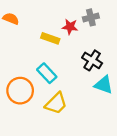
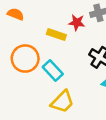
orange circle: (20, 91) -> (25, 59), moved

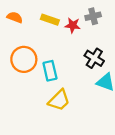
yellow rectangle: (56, 35) -> (50, 20), moved
cyan rectangle: (53, 71) -> (50, 71), turned 30

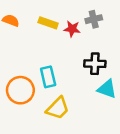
black cross: (94, 58) -> (95, 64), turned -30
orange circle: (24, 59) -> (20, 90), moved

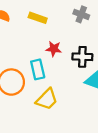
gray cross: (94, 19) -> (81, 14), turned 35
red star: (72, 29) -> (54, 49), moved

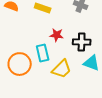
yellow trapezoid: (47, 99) -> (62, 69), moved

